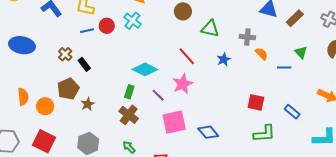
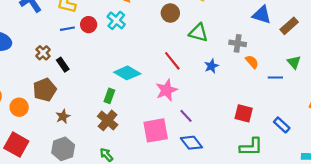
purple line: (158, 95) -> (186, 116), moved
brown star: (88, 104) -> (63, 116), moved

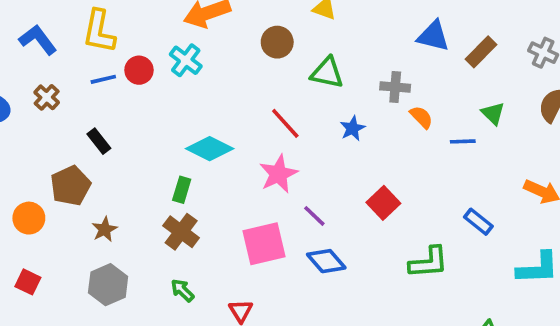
brown cross: (43, 53) -> (47, 97), moved
red square: (244, 113) -> (383, 203), moved, turned 36
red square: (16, 145) -> (28, 282), size x0.6

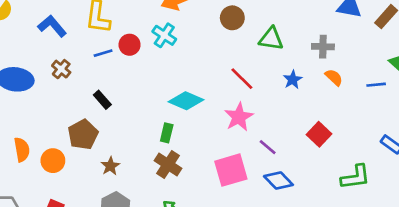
orange semicircle: (421, 117) -> (334, 77), moved

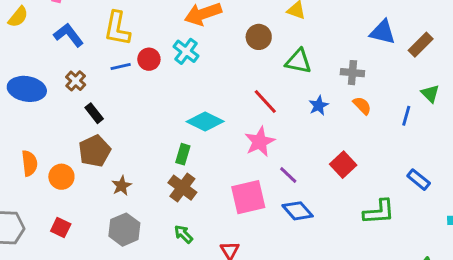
blue line: (376, 85) -> (406, 116), turned -72
black rectangle: (102, 100) -> (94, 113), moved

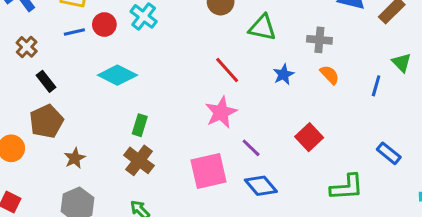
cyan diamond: (205, 122) -> (117, 75), moved

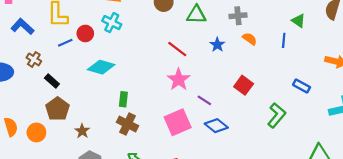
green L-shape: (347, 187) -> (277, 115), turned -35

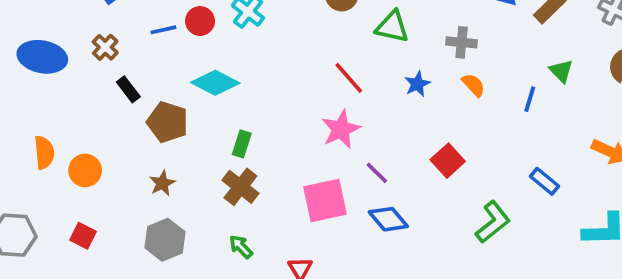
brown pentagon: (57, 109) -> (168, 122), moved, turned -30

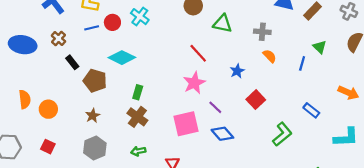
blue star: (417, 84) -> (237, 71), moved
green arrow: (241, 247) -> (138, 151), turned -56

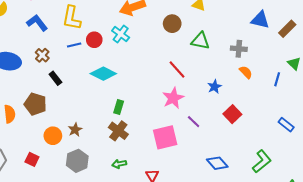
brown pentagon: (95, 81) -> (35, 104), moved
orange circle: (48, 109) -> (53, 136), moved
blue diamond: (222, 134) -> (217, 163), moved
green L-shape: (282, 134) -> (262, 161), moved

